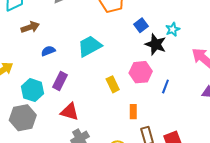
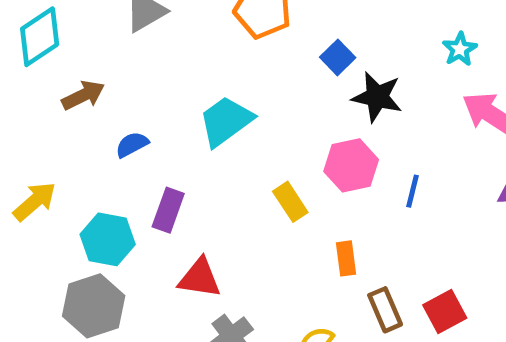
cyan star: (173, 29) -> (460, 49), moved

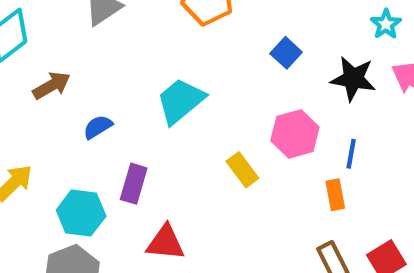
blue square: (338, 57) -> (286, 53), moved
black star: (377, 97) -> (353, 79), moved
orange rectangle: (346, 258) -> (335, 195), moved

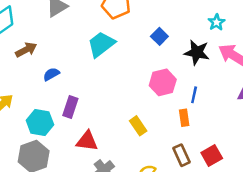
cyan trapezoid: (180, 101) -> (101, 44), moved
yellow rectangle: (242, 170) -> (138, 126), moved

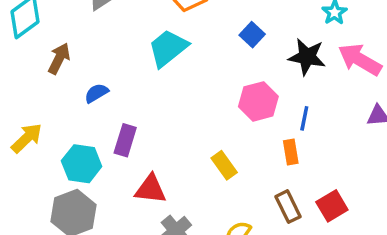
brown arrow: (26, 50) -> (59, 58), turned -35

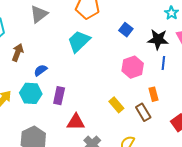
blue line: (304, 118) -> (163, 63), moved
cyan hexagon: (82, 164) -> (31, 93), moved
brown rectangle: (288, 207) -> (143, 112), moved

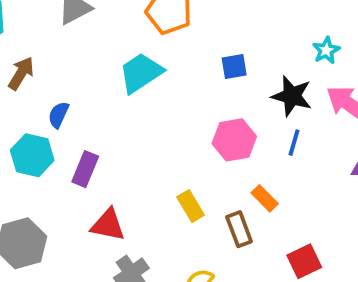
blue square: (126, 30) -> (234, 66), turned 32
blue semicircle: (40, 70) -> (58, 115), turned -40
orange rectangle: (153, 94) -> (265, 198), turned -40

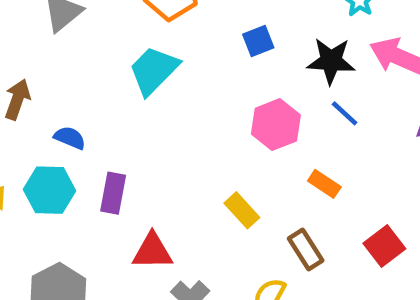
blue semicircle: (58, 115) -> (70, 138), turned 100
blue line: (294, 143) -> (345, 113), turned -52
brown rectangle: (239, 229) -> (306, 249), moved

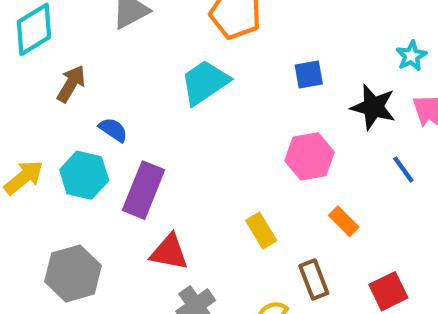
blue line: (345, 113) -> (403, 169), moved
purple rectangle: (113, 193) -> (143, 190), size x1.4

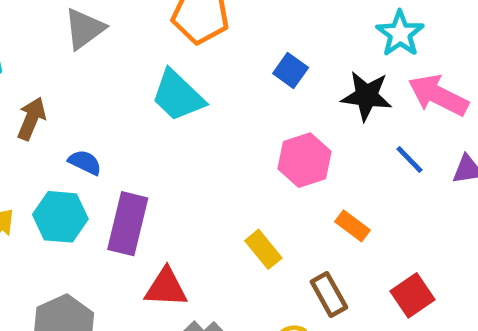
cyan star: (411, 56) -> (400, 34), size x1.4
blue square: (309, 75) -> (291, 71), turned -36
cyan trapezoid: (205, 82) -> (178, 96), turned -94

